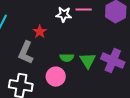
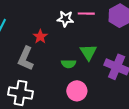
green triangle: (88, 61) -> (88, 52), moved
pink circle: (56, 77) -> (77, 91), moved

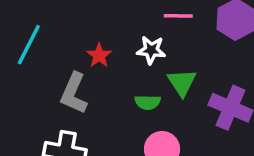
white star: (65, 19) -> (151, 50), moved

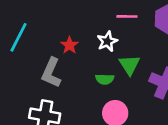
white star: (151, 50) -> (107, 41), turned -30

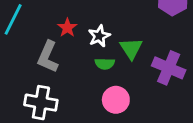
white star: (107, 41) -> (99, 36), moved

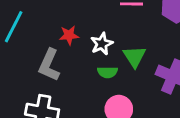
red star: (67, 28) -> (69, 35), turned 30

